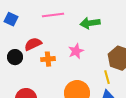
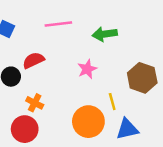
orange cross: (48, 59) -> (35, 103), moved, turned 32
yellow line: (107, 77) -> (112, 102), moved

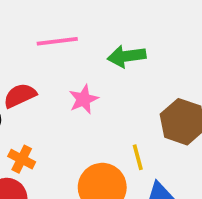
pink star: (87, 69) -> (83, 99), moved

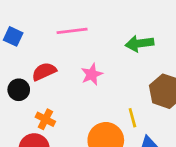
green arrow: (127, 56) -> (139, 43), moved

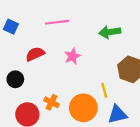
black circle: (19, 90) -> (15, 79), moved
orange cross: (45, 119) -> (52, 102), moved

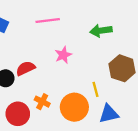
red semicircle: (35, 54) -> (26, 68), moved

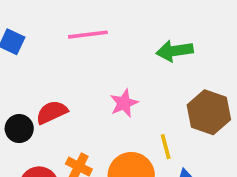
pink star: (63, 55) -> (124, 103), moved

